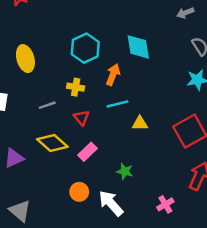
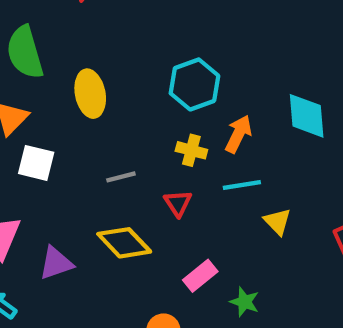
cyan diamond: (138, 47) -> (307, 116), moved
yellow cross: (76, 87) -> (191, 150), moved
yellow triangle: (140, 123) -> (278, 222), turned 42
pink rectangle: (88, 152) -> (200, 276), moved

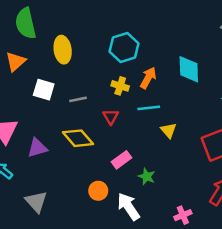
white square: (36, 163) -> (44, 90), moved

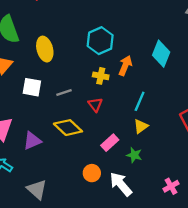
cyan diamond: (189, 69) -> (161, 54), turned 30
cyan line: (149, 108) -> (140, 101), moved, turned -54
yellow triangle: (168, 130) -> (141, 126), moved, turned 42

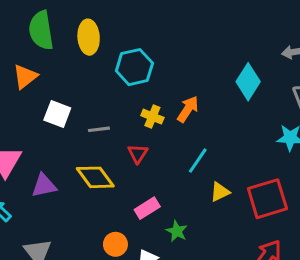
cyan hexagon: (100, 41) -> (134, 67), moved
yellow ellipse: (45, 49) -> (89, 37), moved
cyan diamond: (161, 54) -> (248, 82), moved
yellow triangle: (141, 126) -> (220, 192), moved

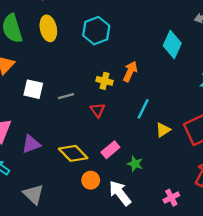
cyan hexagon: (134, 67) -> (96, 31), moved
yellow diamond: (95, 177) -> (73, 153), moved

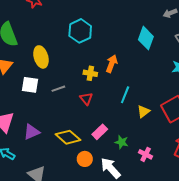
yellow ellipse: (48, 28) -> (41, 57), moved
pink cross: (171, 198) -> (146, 154), moved, turned -32

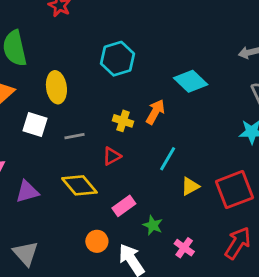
cyan diamond: (146, 38) -> (191, 81), moved, turned -75
red triangle: (86, 99) -> (112, 156), turned 32
yellow diamond: (68, 137) -> (79, 185), moved

